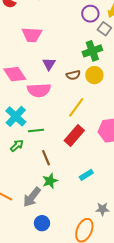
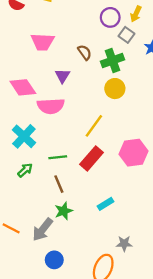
brown semicircle: (73, 75) -> (85, 52), moved, turned -112
green line: (36, 130) -> (58, 157), moved

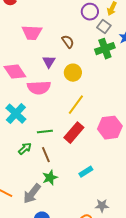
green cross: (113, 61) -> (105, 49), moved
yellow circle: (115, 89) -> (73, 73), moved
green arrow: (25, 170) -> (25, 149), moved

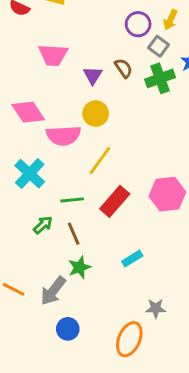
brown semicircle: (68, 42) -> (123, 68), moved
purple triangle: (49, 62) -> (93, 75), moved
yellow circle: (73, 73) -> (96, 114), moved
yellow line: (76, 105) -> (100, 160), moved

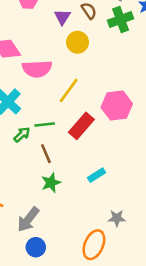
yellow circle: (96, 114) -> (78, 42), moved
pink hexagon: (167, 194) -> (117, 106), moved
green arrow: (43, 225) -> (22, 135), moved
gray arrow: (53, 291) -> (28, 219), moved
blue circle: (68, 329) -> (36, 247), moved

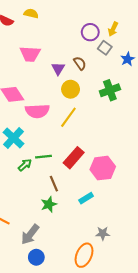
green cross: (121, 19) -> (110, 90), moved
yellow line: (69, 90) -> (68, 117), moved
pink hexagon: (117, 106) -> (103, 168), moved
brown line: (46, 154) -> (54, 184), moved

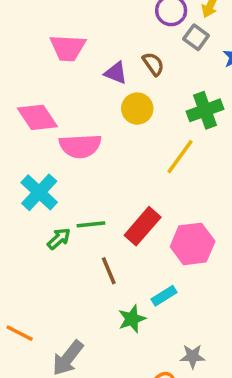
purple triangle: (58, 68) -> (116, 73), turned -40
yellow line: (68, 117) -> (180, 157), moved
green star: (49, 204) -> (132, 319), moved

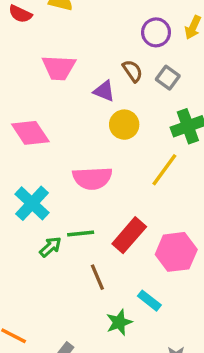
gray square: (196, 37) -> (168, 78), moved
brown semicircle: (153, 64) -> (133, 71), moved
pink semicircle: (80, 146) -> (92, 178), moved
cyan rectangle: (164, 296) -> (149, 301), turned 70

